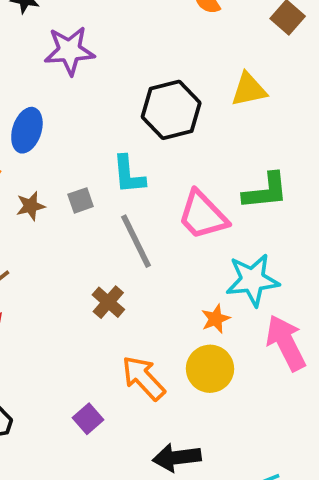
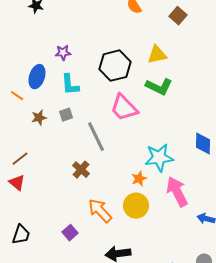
purple star: (69, 51) -> (63, 53), moved, size x0.6
cyan L-shape: (129, 175) -> (70, 85), moved
green L-shape: (265, 191) -> (159, 87), moved, turned 32
pink trapezoid: (203, 215) -> (124, 108), moved

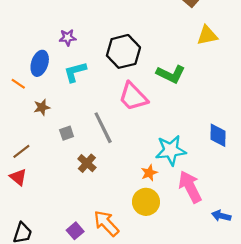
yellow triangle: (157, 55) -> (207, 35), moved
cyan L-shape: (70, 85) -> (75, 72), turned 80
gray square: (66, 115) -> (67, 133), moved
orange arrow: (100, 211) -> (106, 223), moved

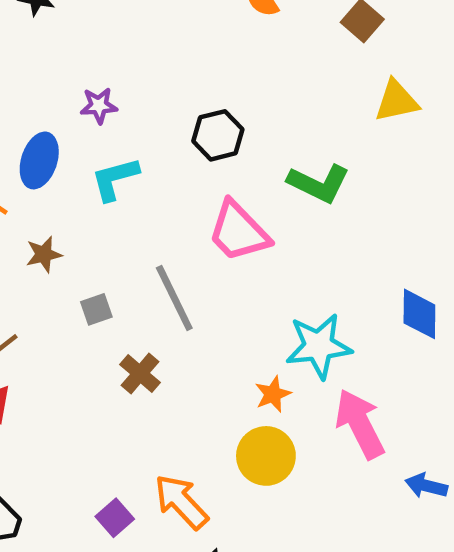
black hexagon: (123, 51) -> (218, 135), size x0.7

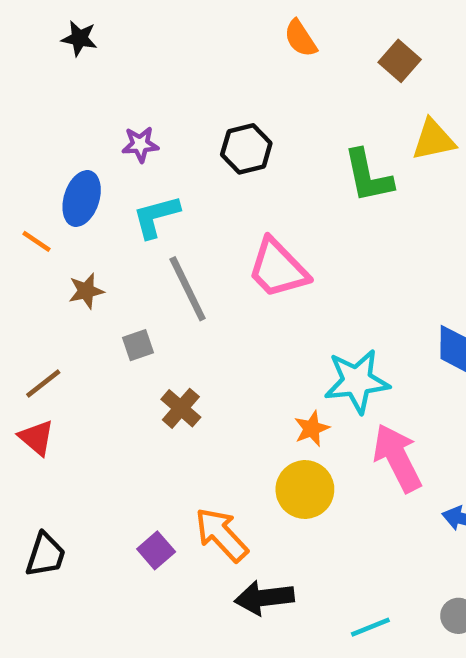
black hexagon: (218, 135) -> (246, 149), moved
green L-shape: (319, 183) -> (368, 176), moved, turned 52
gray line: (174, 298) -> (188, 289), moved

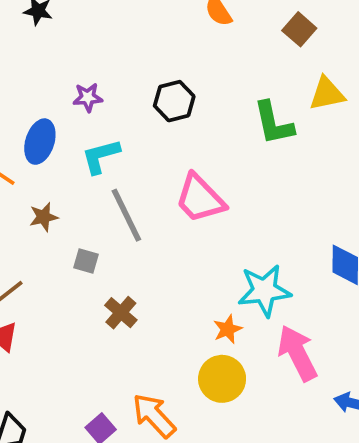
gray square: (138, 345) -> (86, 261), turned 35

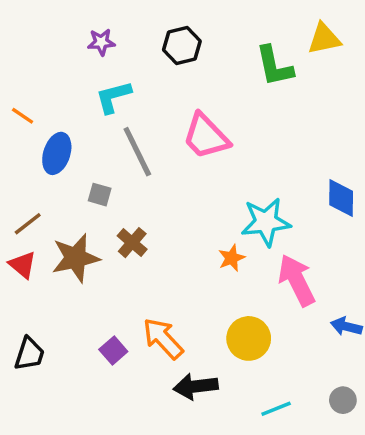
blue ellipse: (40, 142) -> (57, 153), moved
brown star: (44, 217) -> (76, 258), moved, size x1.8
yellow circle: (222, 379) -> (249, 338), moved

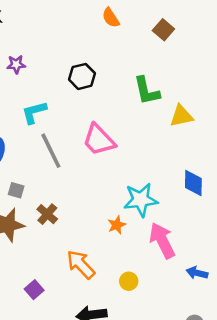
yellow triangle: (324, 39) -> (181, 116), moved
purple star: (101, 42) -> (16, 64), moved
gray square: (100, 195) -> (16, 190), moved
orange arrow: (163, 338) -> (81, 264), moved
yellow circle: (249, 338) -> (129, 281), size x0.6

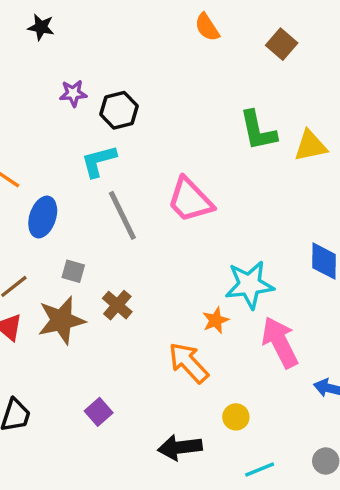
black hexagon: (82, 76) -> (119, 110), moved
yellow triangle: (181, 116) -> (310, 146), moved
orange arrow: (81, 264) -> (188, 363), moved
yellow circle: (129, 281) -> (236, 417), moved

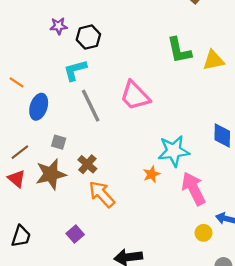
orange arrow: (188, 363) -> (102, 194), moved
yellow circle: (236, 417) -> (203, 233), moved

